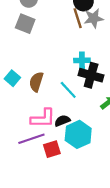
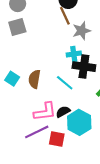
gray star: (94, 18) -> (82, 31), moved
gray square: (25, 24) -> (17, 27), turned -30
red square: (52, 149) -> (57, 139), turned 35

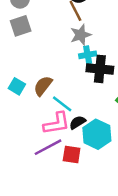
gray star: (82, 31) -> (81, 35), moved
brown semicircle: (34, 79) -> (43, 86), turned 30
cyan line: (65, 83) -> (62, 104), moved

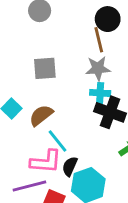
gray square: (21, 26) -> (45, 68), moved
black semicircle: (78, 122) -> (70, 166), turned -49

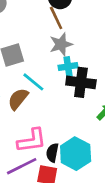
cyan line: (58, 141) -> (33, 82), moved
black semicircle: (70, 166) -> (52, 153), moved

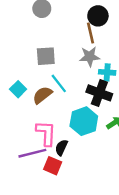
cyan cross: (68, 66) -> (107, 72), moved
pink L-shape: (32, 140) -> (46, 133), turned -92
cyan hexagon: (76, 154) -> (84, 121), moved

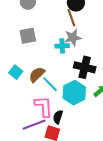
gray square: (46, 56) -> (28, 36), moved
cyan cross: (107, 72) -> (62, 46), moved
cyan line: (59, 83) -> (50, 84), moved

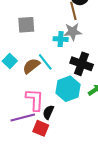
cyan line: (50, 84) -> (45, 62), moved

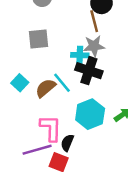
black cross: (82, 64) -> (89, 71), moved

